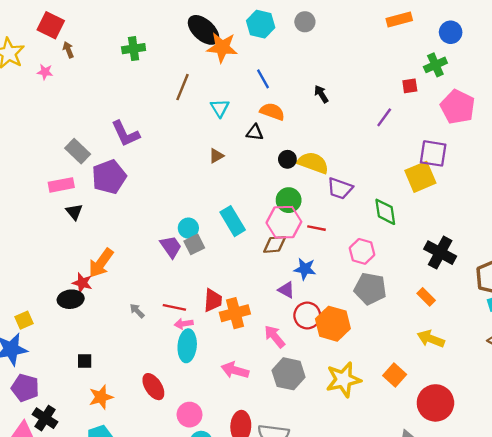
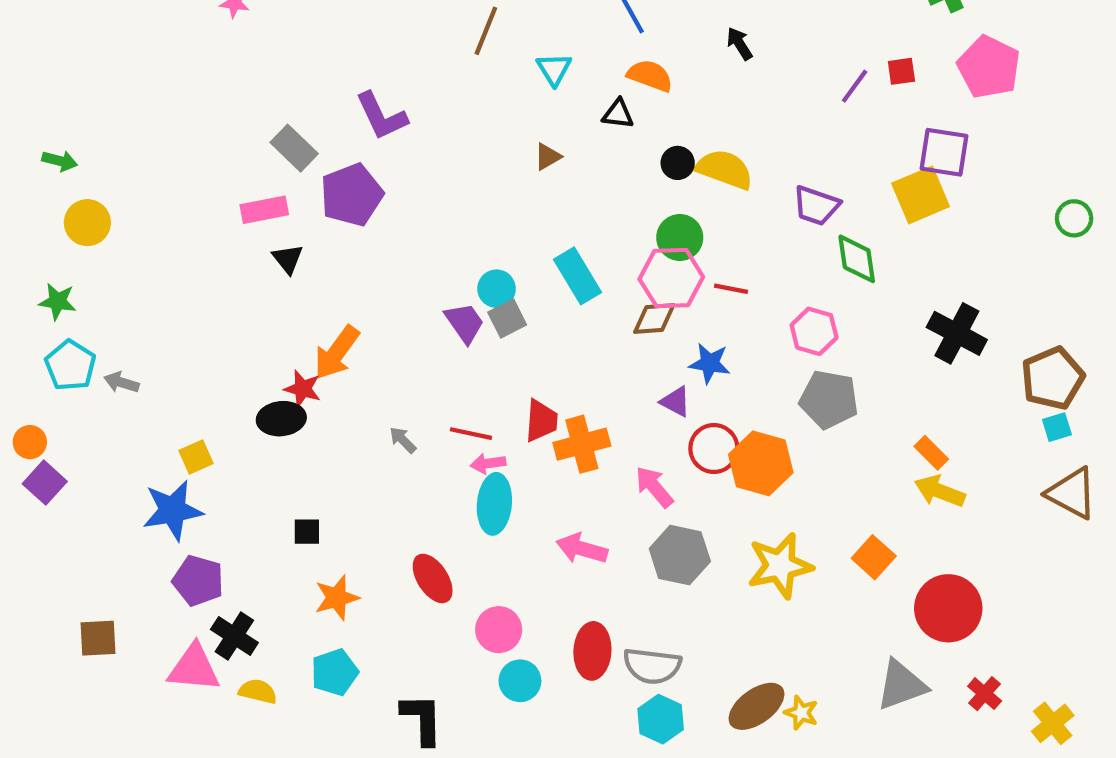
red square: (410, 86) -> (901, 71), moved
purple trapezoid: (340, 188) -> (816, 206), moved
orange rectangle: (426, 297) -> (931, 453), moved

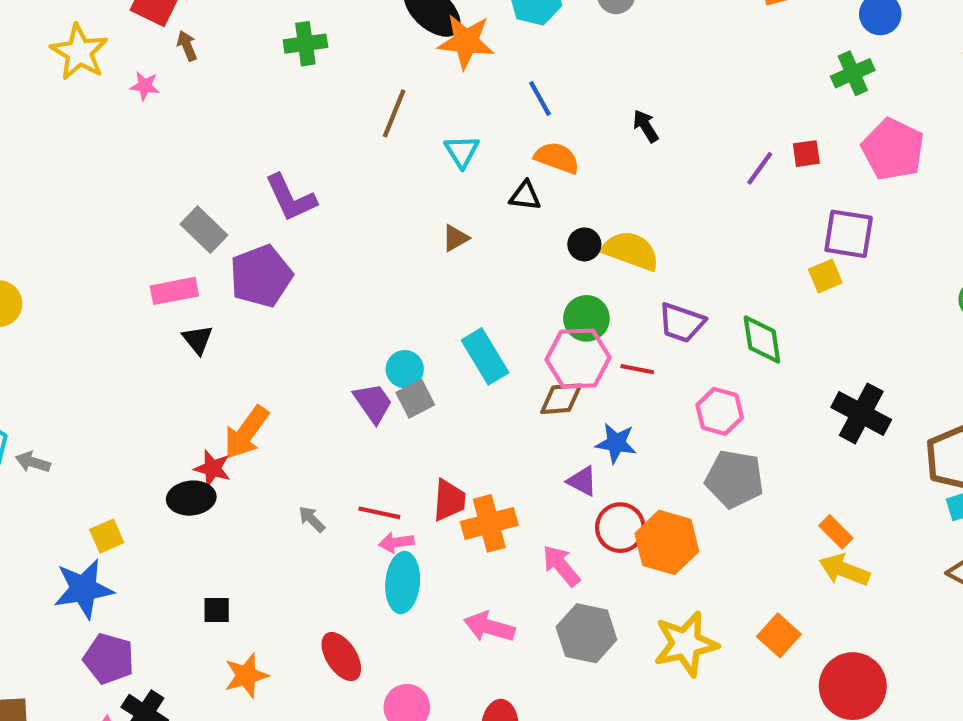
yellow square: (921, 195) -> (825, 276), size x0.6
purple trapezoid: (816, 206) -> (682, 323), moved

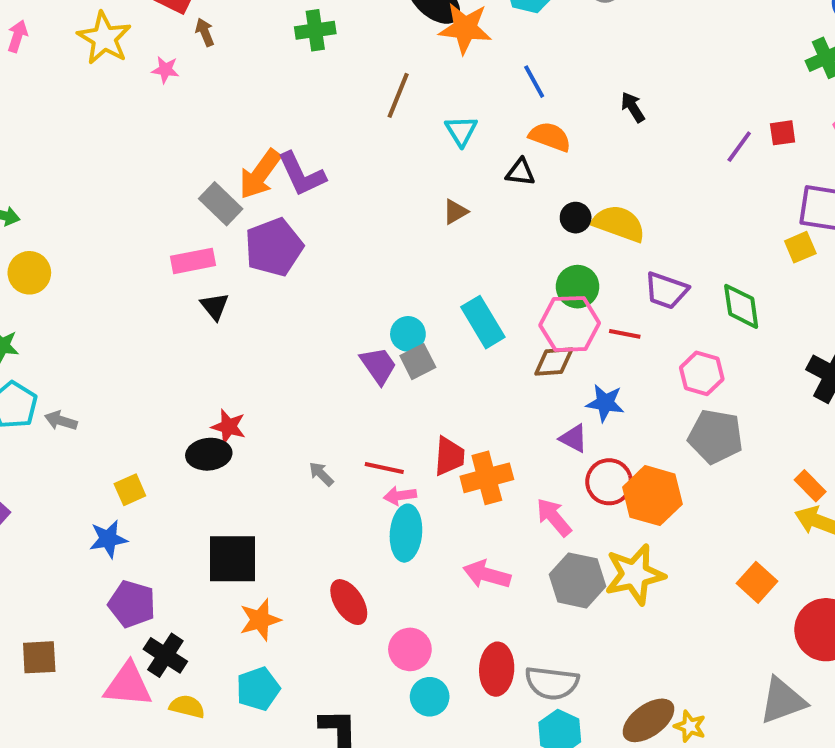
orange arrow: (246, 433) -> (260, 174), moved
blue star: (83, 589) -> (108, 539), size x0.7
black square: (217, 610) -> (232, 559), size x2.0
yellow star: (686, 644) -> (635, 574), moved

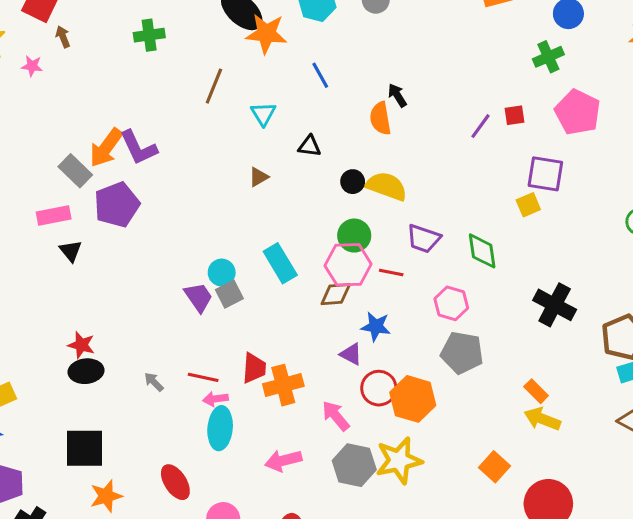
orange semicircle: (550, 137) -> (380, 118), moved, turned -120
black ellipse: (209, 454) -> (86, 371), moved
pink arrow: (487, 574) -> (283, 461), turned -30

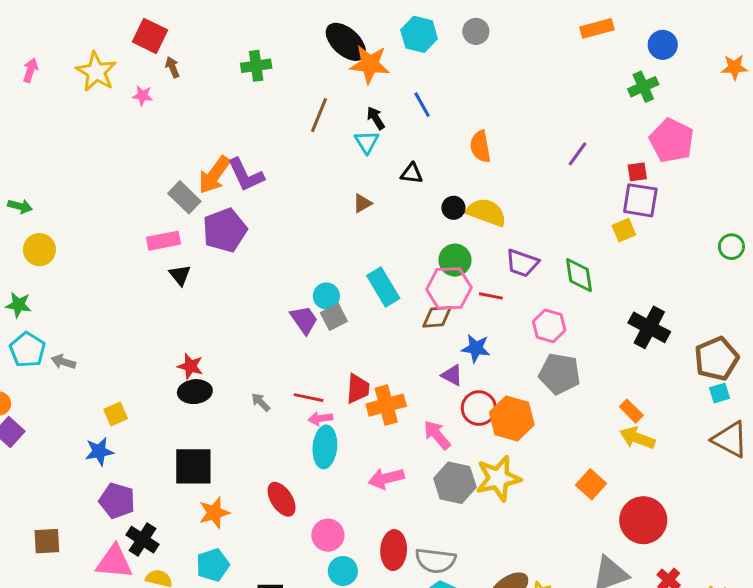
black arrow: (397, 95) -> (376, 118), moved
red square: (514, 115) -> (637, 172), moved

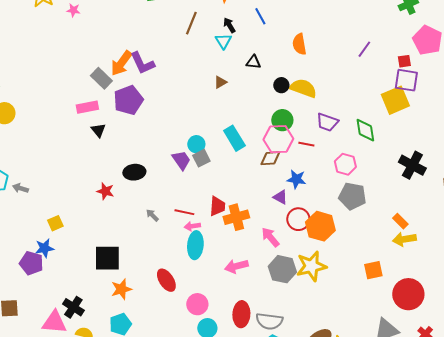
yellow square: (624, 230) -> (395, 100), size x1.8
black ellipse: (195, 392) -> (134, 172), moved
yellow arrow: (637, 438) -> (404, 239), turned -30
orange square: (591, 484) -> (373, 270), turned 36
purple pentagon: (117, 501) -> (31, 263), moved

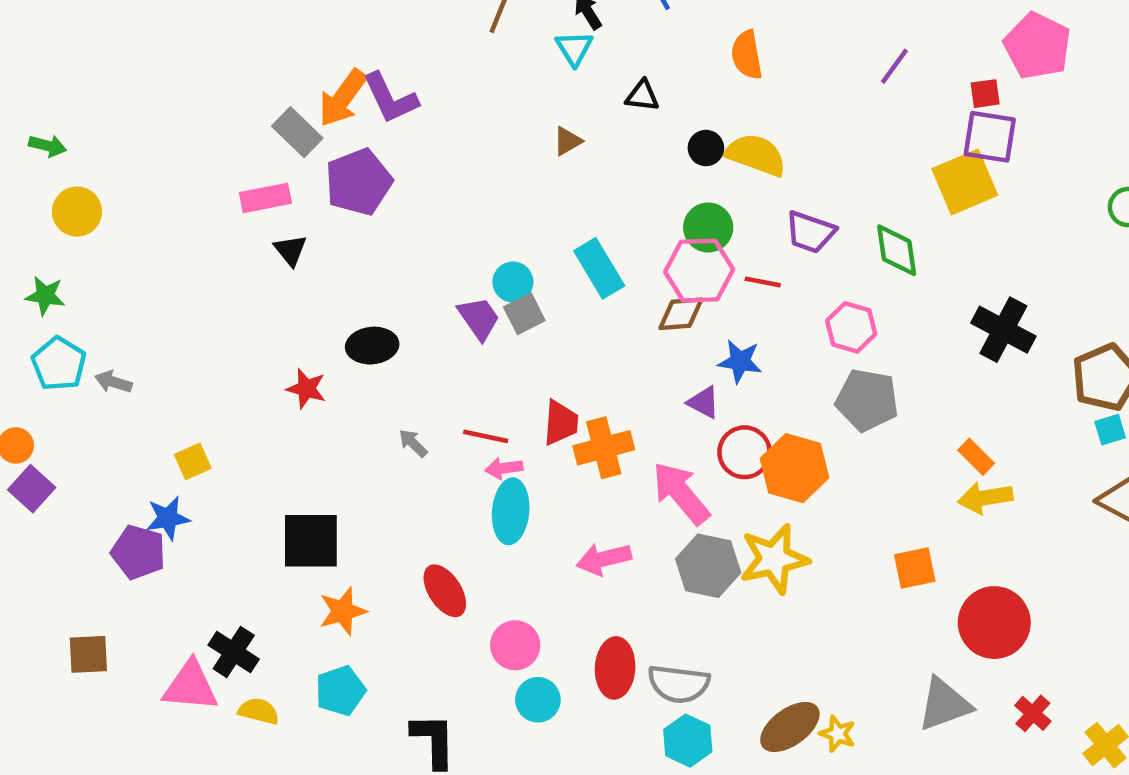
pink arrow: (270, 237) -> (681, 493), size x1.4

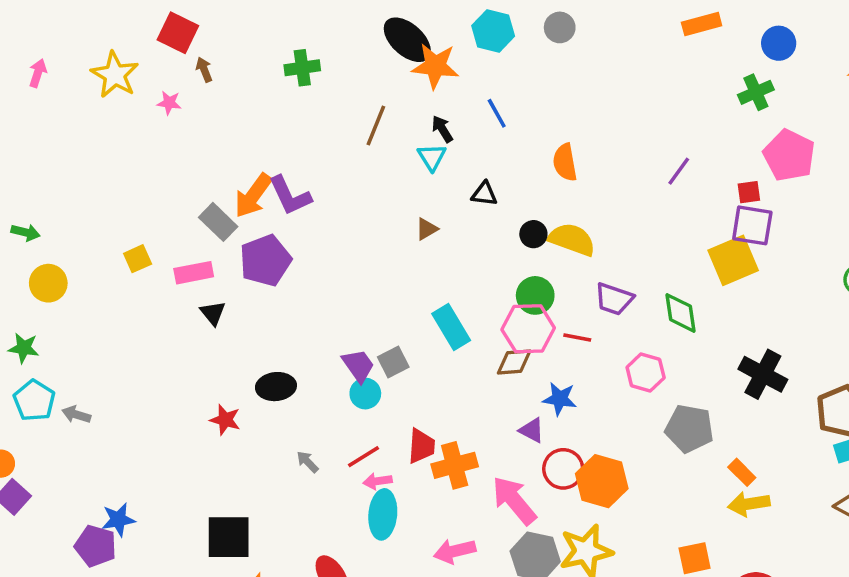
cyan circle: (513, 282) -> (365, 394), moved
gray pentagon: (867, 400) -> (689, 429), moved
red line: (486, 436) -> (364, 457), turned -44
yellow square: (193, 461) -> (138, 259), moved

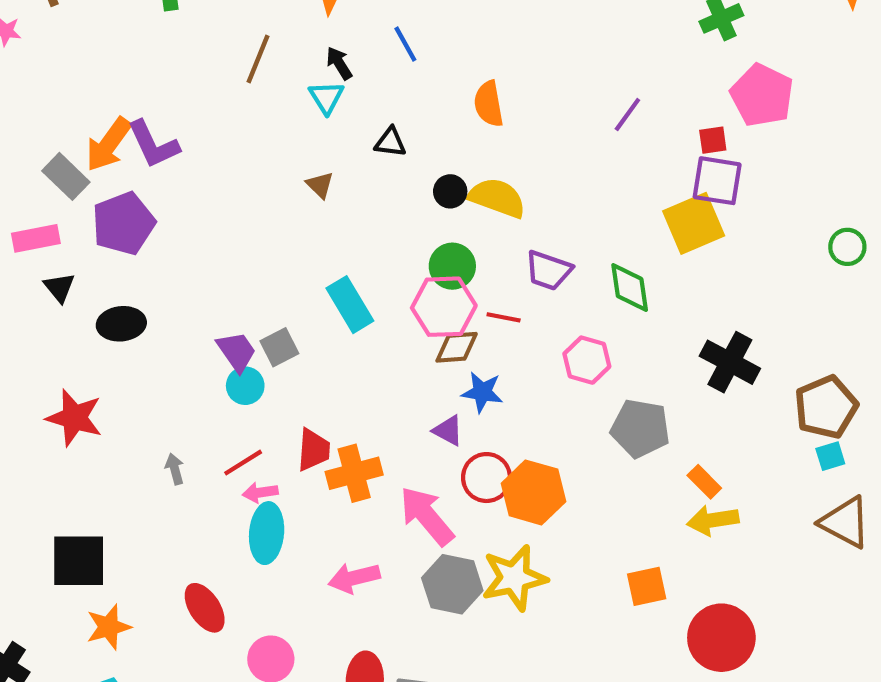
brown triangle: (427, 229) -> (320, 185), turned -45
brown diamond: (514, 362) -> (457, 347), moved
black ellipse: (276, 387) -> (121, 324), moved
red star: (225, 420) -> (74, 418), size x1.5
gray arrow: (307, 462) -> (175, 469), turned 30

